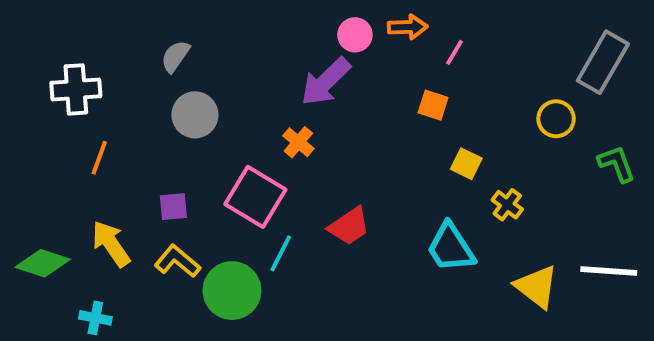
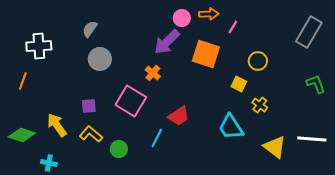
orange square: (433, 105) -> (206, 54), moved, size x1.8
yellow circle: (556, 119) -> (258, 61), moved
orange line: (99, 158) -> (23, 81), moved
cyan line: (281, 253) -> (157, 138), moved
green circle: (232, 291) -> (119, 149), size x0.6

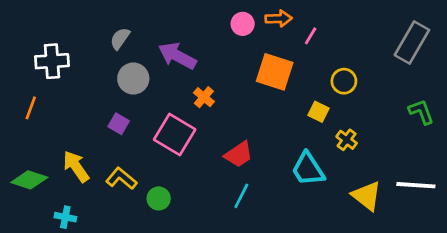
purple arrow: (167, 42) -> (177, 56), moved, turned 72
purple square: (89, 106) -> (119, 124), moved, turned 35
cyan line: (157, 138) -> (241, 196), moved

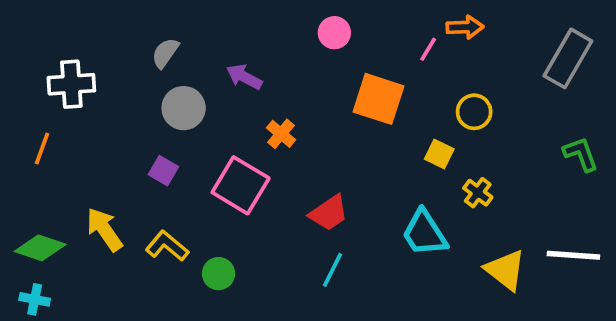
orange arrow: (279, 19) -> (465, 27), moved
purple arrow: (177, 56) -> (244, 77), size x0.7
cyan cross: (65, 217) -> (35, 299), moved

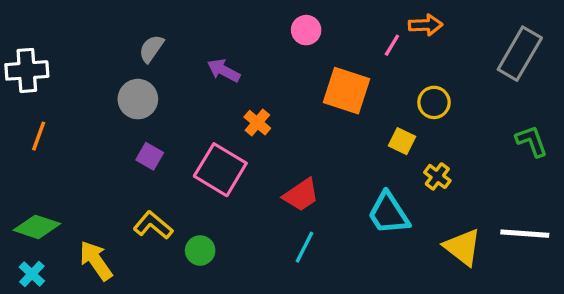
white cross: (71, 84) -> (27, 70), moved
gray circle: (184, 108) -> (138, 99), moved
yellow arrow: (104, 229) -> (96, 261), moved
cyan cross: (35, 299) -> (32, 274), turned 32

